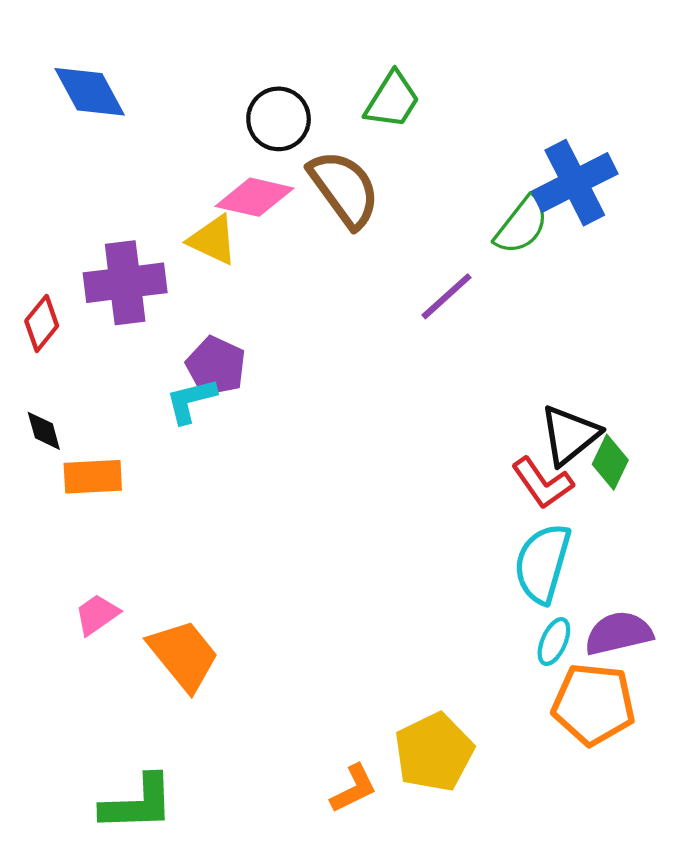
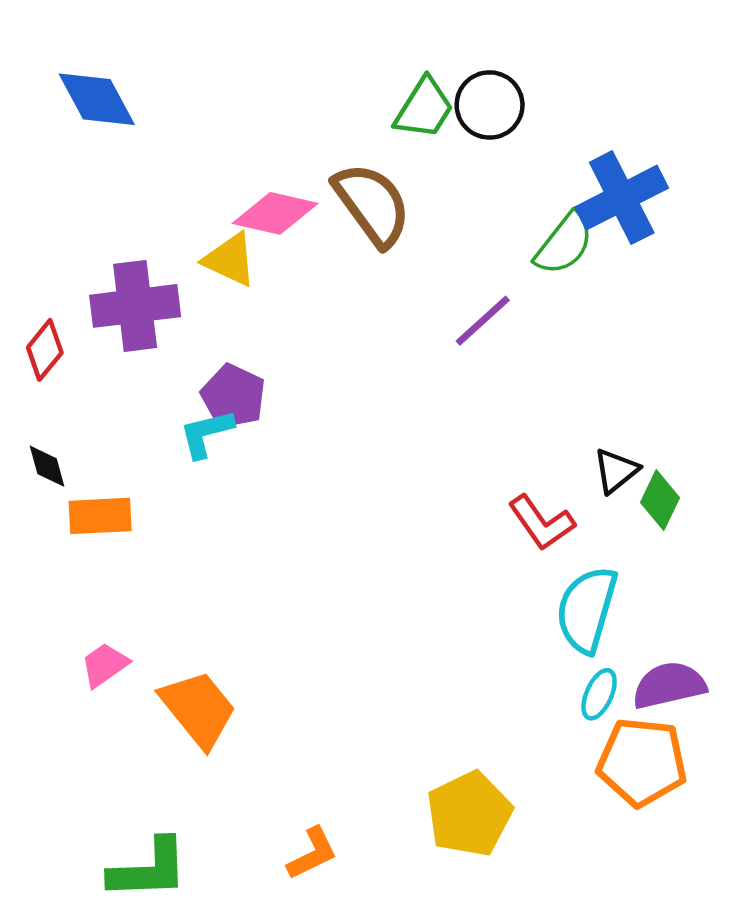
black circle: (279, 119) -> (490, 105), moved
black triangle: (570, 435) -> (616, 471), size x0.7
red L-shape: (542, 483) -> (541, 523), moved
orange L-shape: (354, 789) -> (312, 853), moved

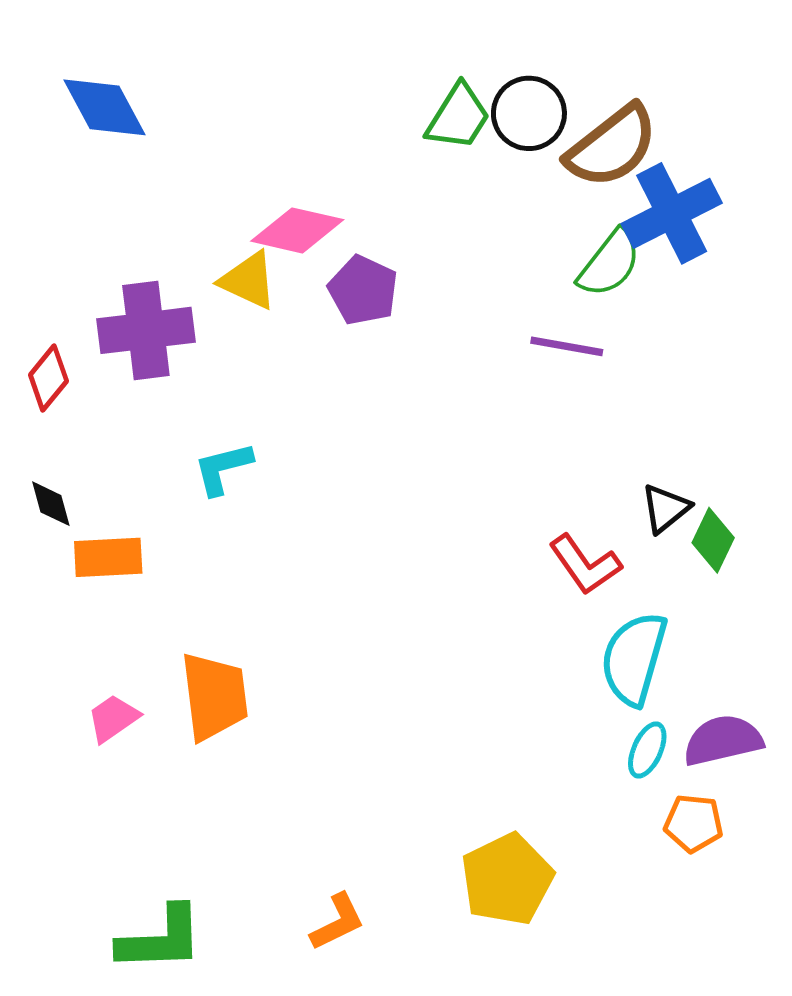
brown semicircle: (372, 204) -> (612, 146), moved, turned 88
purple line: (483, 321) -> (567, 346), moved, turned 52
purple pentagon: (233, 396) -> (363, 290), moved
orange trapezoid: (198, 709) -> (214, 696), moved, turned 32
orange pentagon: (642, 762) -> (694, 823), size x0.6

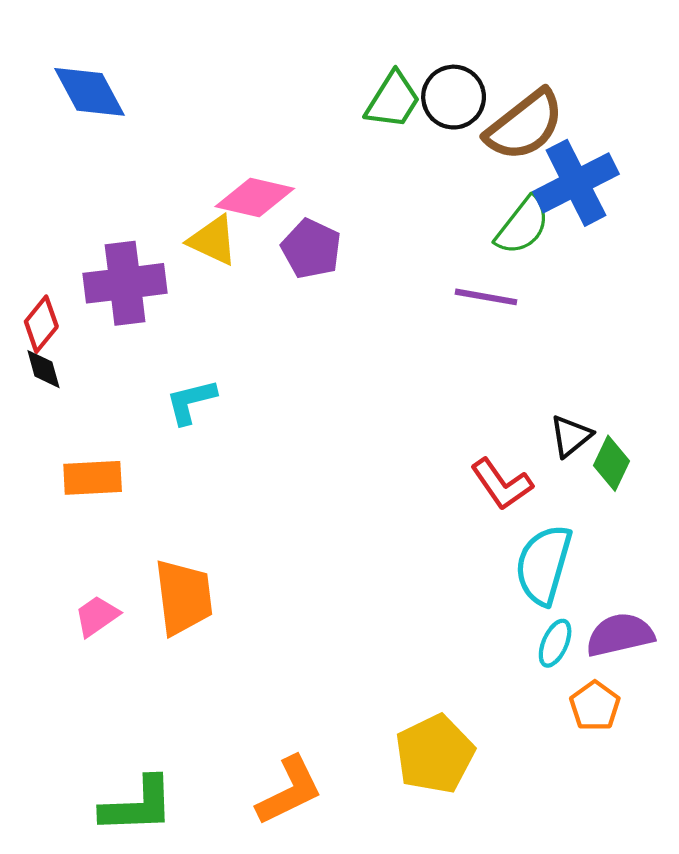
black diamond: (51, 504) -> (43, 369), moved
orange pentagon: (694, 823) -> (595, 706), turned 30
orange L-shape: (337, 922) -> (289, 791), size x1.4

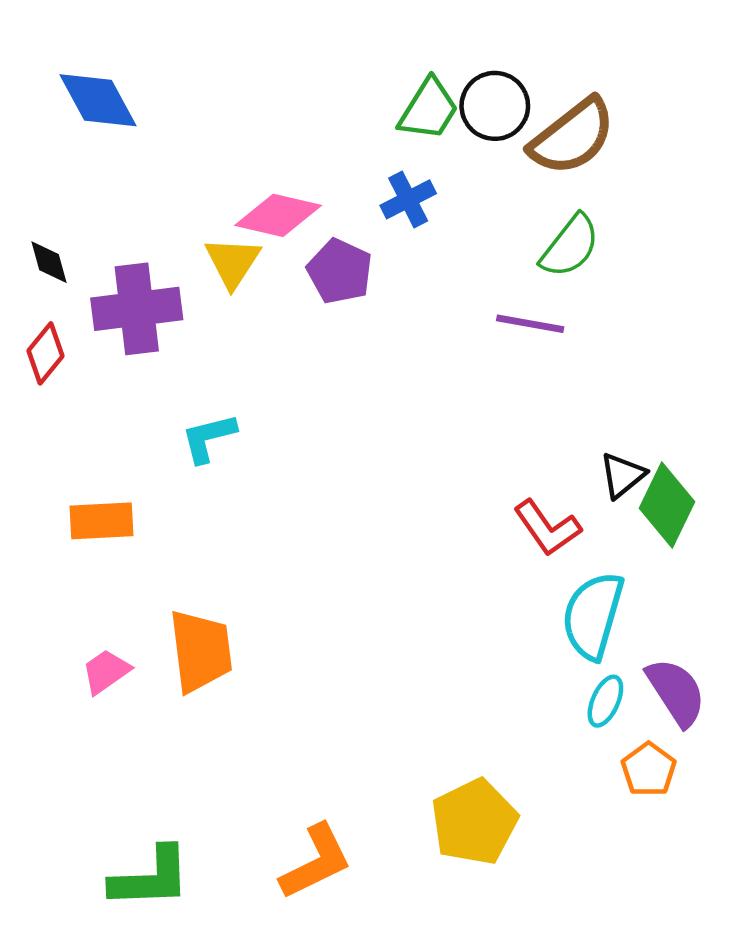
blue cross: (576, 183) -> (408, 199), moved, size x0.6
yellow triangle: (213, 240) -> (233, 262), turned 38
black diamond: (43, 369) -> (49, 262), moved
green diamond: (612, 463) -> (667, 505), size x1.4
purple semicircle: (620, 635) -> (676, 692), turned 70

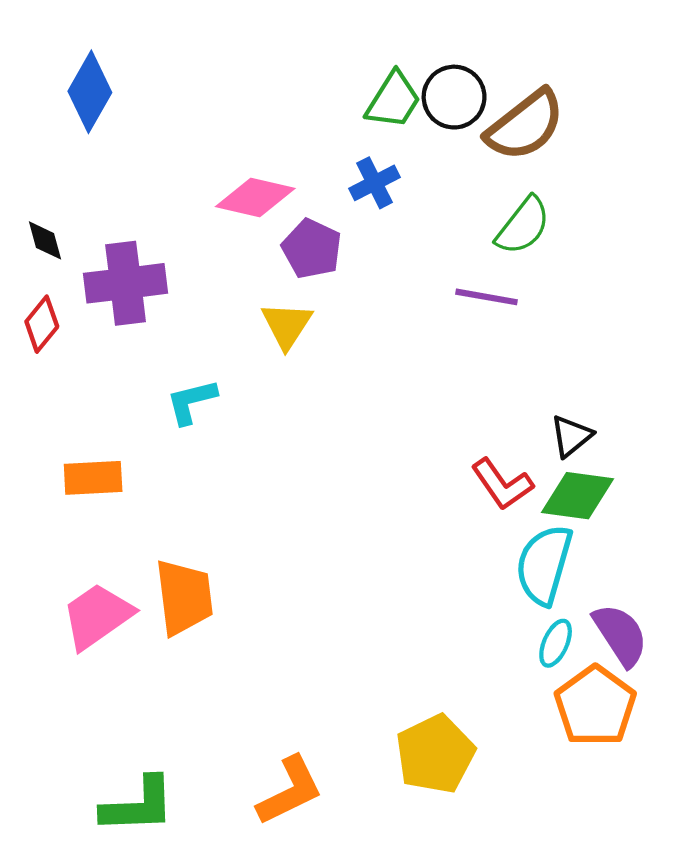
blue diamond: (98, 100) -> (90, 92), turned 58
yellow triangle: (233, 262) -> (287, 325), moved
green diamond: (667, 505) -> (577, 496), moved, turned 72
pink trapezoid: (106, 671) -> (97, 616), size x1.6
orange pentagon: (649, 770) -> (595, 706), size x1.6

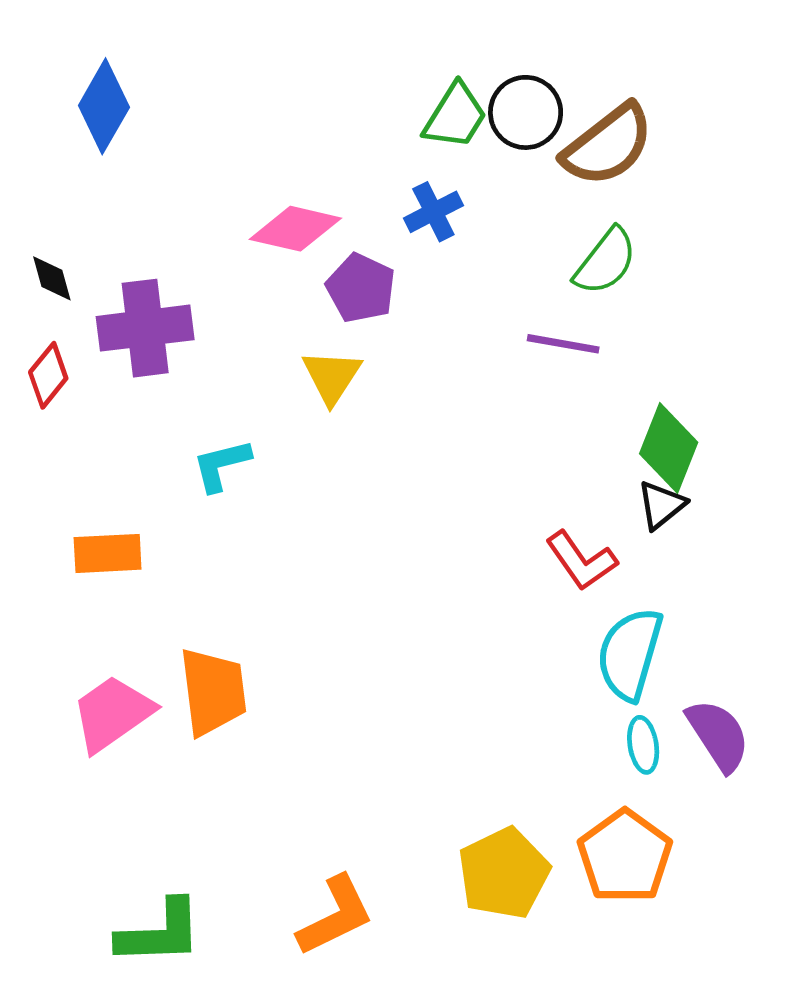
green diamond: (577, 496) -> (669, 448), moved, turned -76
cyan ellipse: (556, 643) -> (643, 745), turned -33
orange pentagon: (595, 706) -> (625, 856), moved

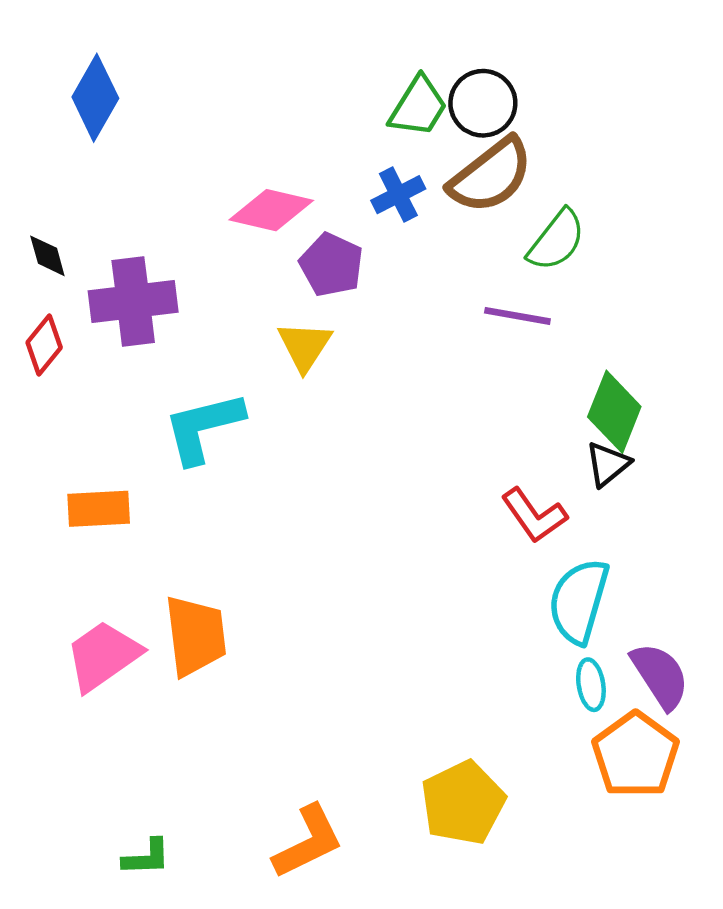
brown semicircle: (608, 145) -> (491, 176), moved
cyan L-shape: (221, 465) -> (203, 427), size x1.5
orange pentagon: (625, 856) -> (636, 755), moved
green L-shape: (160, 933) -> (147, 857), size x0.6

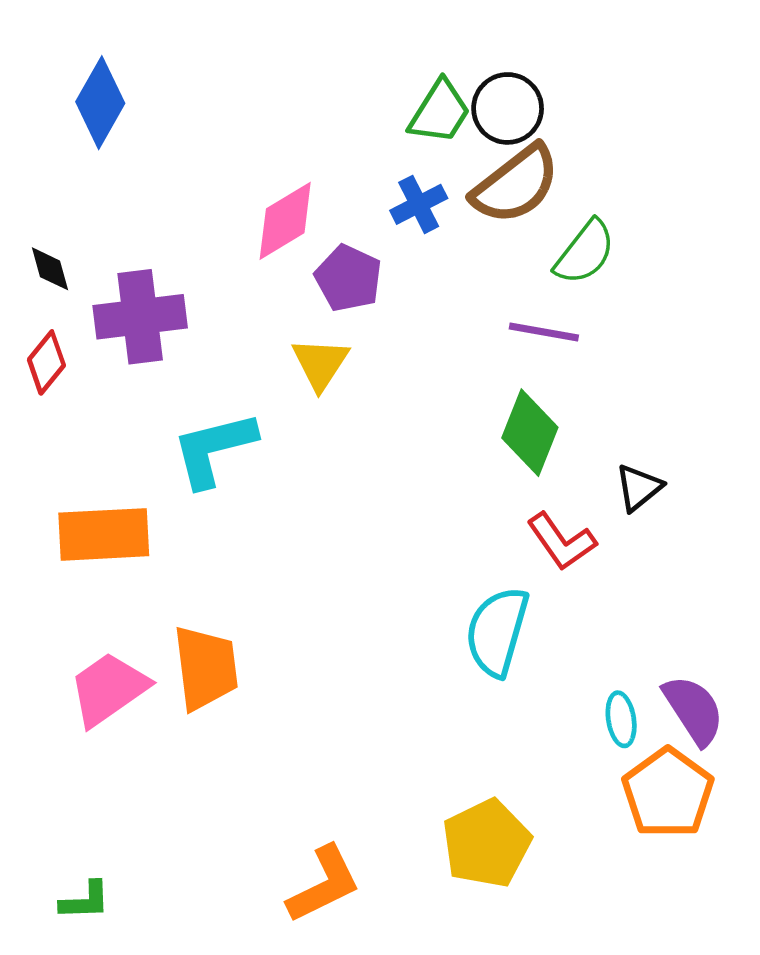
pink diamond: (271, 210) -> (285, 221), turned -44
green diamond: (614, 412) -> (530, 433), moved
orange rectangle: (99, 509) -> (104, 534), size x1.4
cyan semicircle: (579, 601) -> (497, 632), moved
green L-shape: (147, 857) -> (85, 901), moved

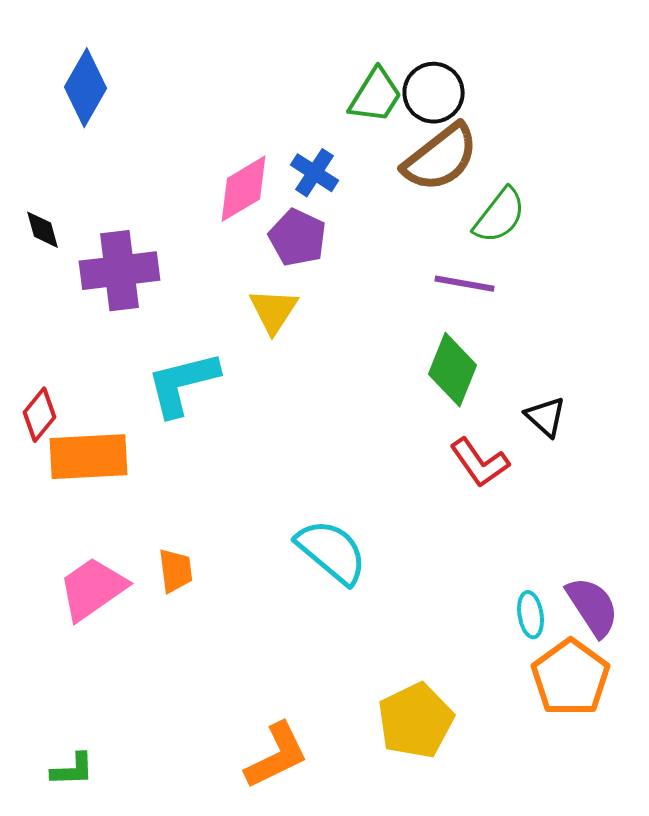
blue cross: (419, 204) -> (315, 173), moved, turned -30
red diamond: (46, 362) -> (40, 415), moved
black triangle: (639, 488) -> (546, 417), turned -39
cyan semicircle: (497, 632) -> (332, 552), moved, turned 114
orange trapezoid: (206, 668) -> (176, 571), size x0.6

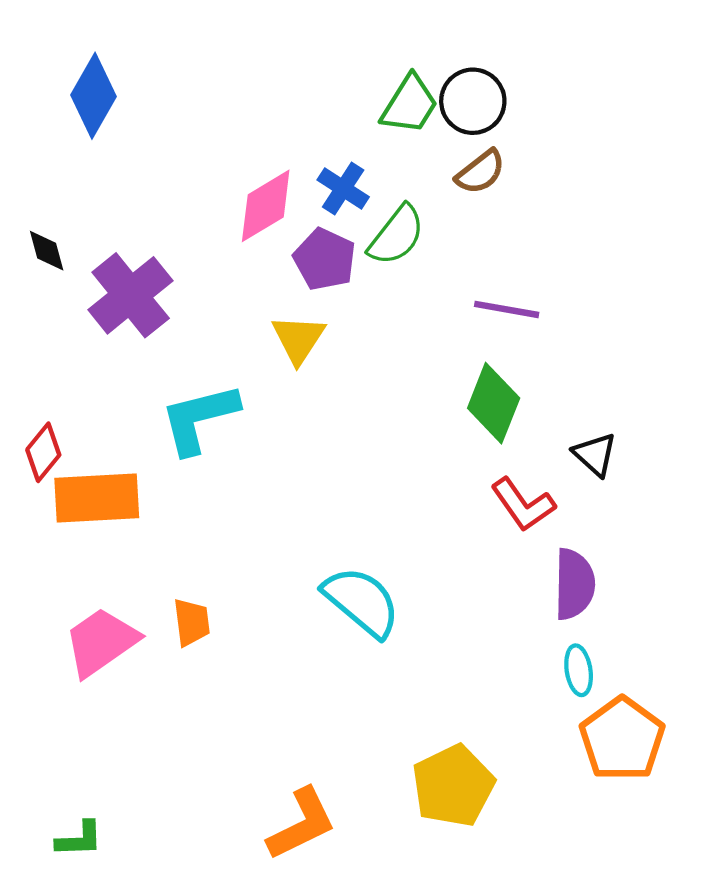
brown semicircle: (441, 158) -> (480, 172), size x0.6
green semicircle: (500, 216) -> (397, 235), moved
purple cross: (120, 271) -> (131, 295), turned -32
purple semicircle: (593, 607) -> (574, 584), moved, turned 34

